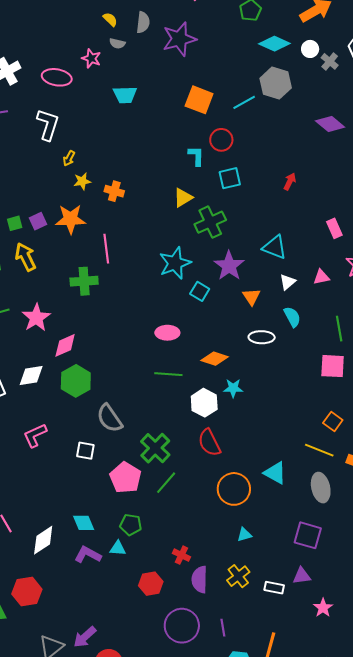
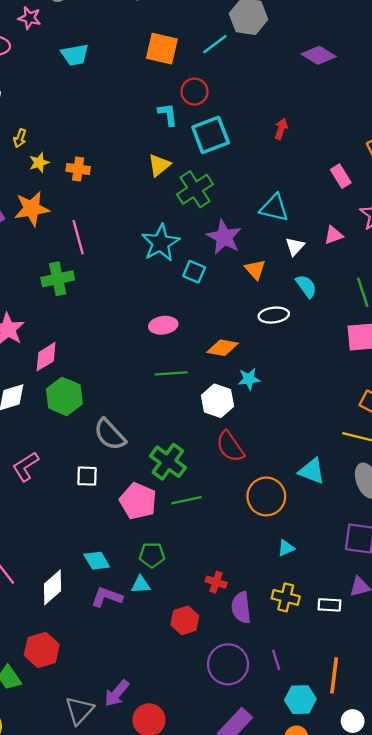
cyan square: (230, 178) -> (211, 135), size x1.4
green line: (166, 483) -> (186, 500), turned 45
yellow cross: (238, 576) -> (286, 597), turned -30

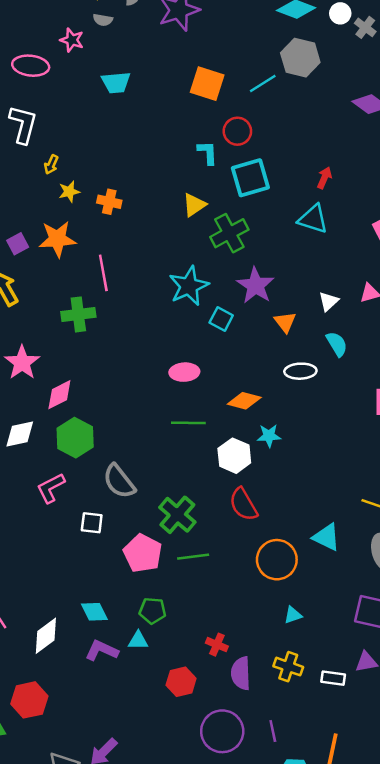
cyan triangle: (274, 208) -> (313, 219), moved
pink L-shape: (26, 467) -> (51, 488), moved

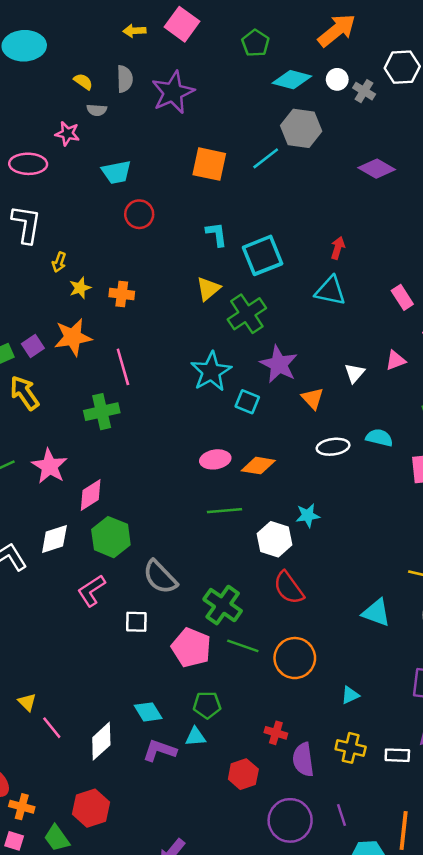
red circle: (237, 131) -> (139, 214), moved
cyan semicircle: (337, 344) -> (379, 438), moved, turned -40
orange diamond: (244, 401) -> (258, 466), moved
green line: (193, 557) -> (243, 646), turned 32
orange circle: (277, 560) -> (295, 658), moved

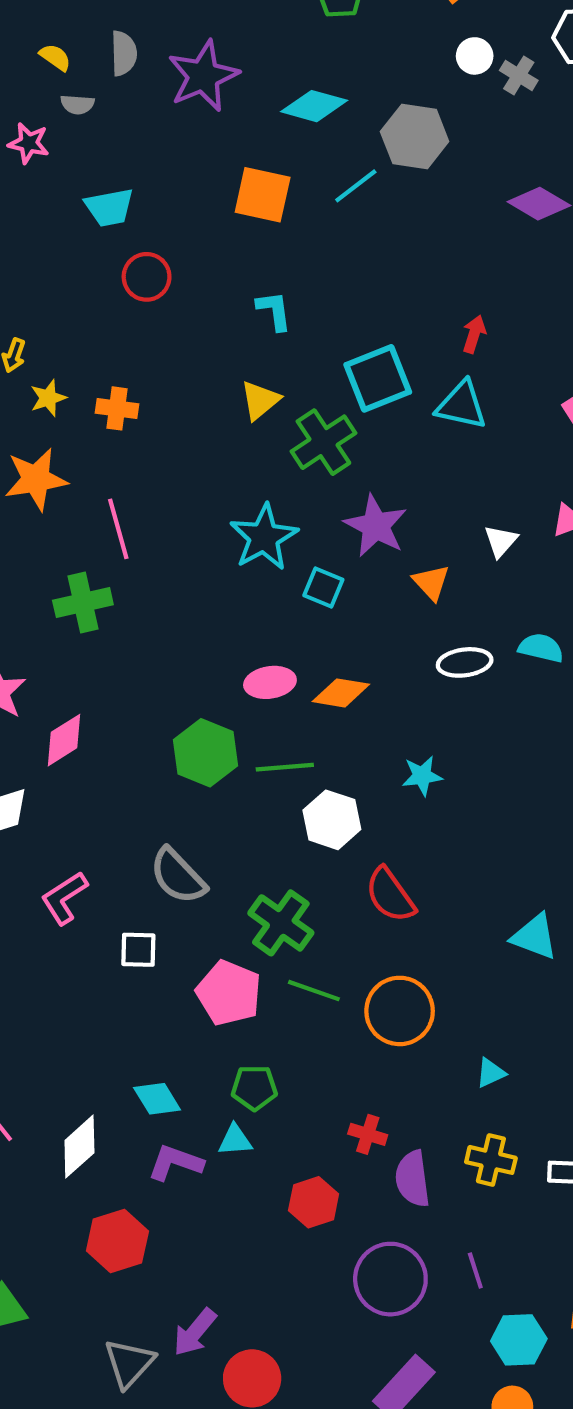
cyan diamond: (292, 80) -> (314, 106), moved
cyan square: (263, 255) -> (378, 378), moved
green hexagon: (111, 537) -> (206, 753), moved
white hexagon: (274, 539) -> (332, 820), moved
red hexagon: (91, 808) -> (117, 1241), moved

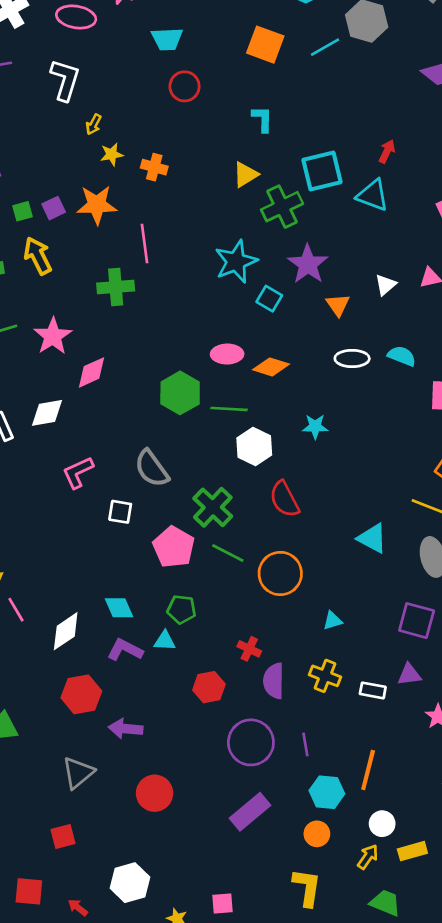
purple arrow: (195, 1332) -> (126, 729), moved, turned 48

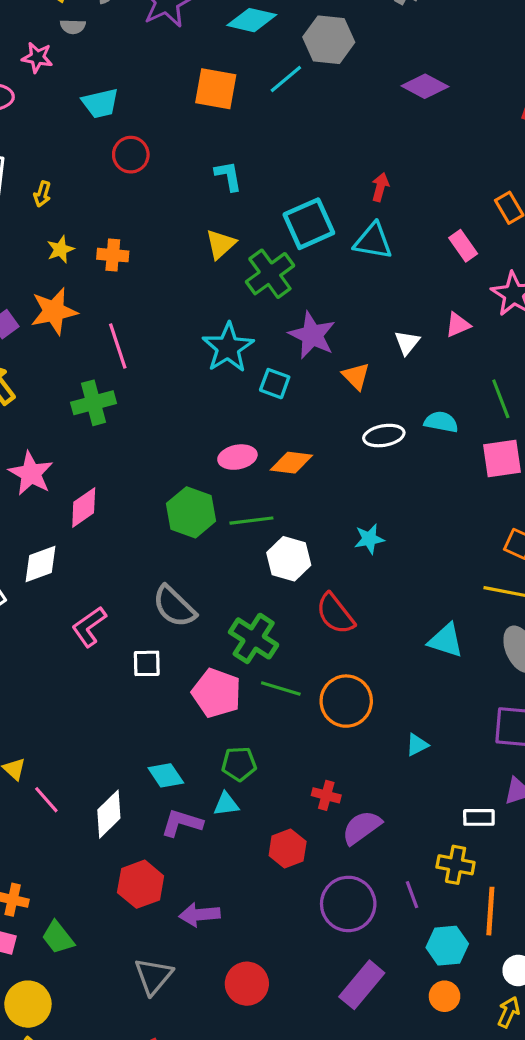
yellow arrow: (94, 124) -> (42, 194), moved
cyan star: (315, 426) -> (369, 539), moved
yellow cross: (325, 676) -> (456, 865), moved
purple semicircle: (274, 681) -> (362, 827), turned 64

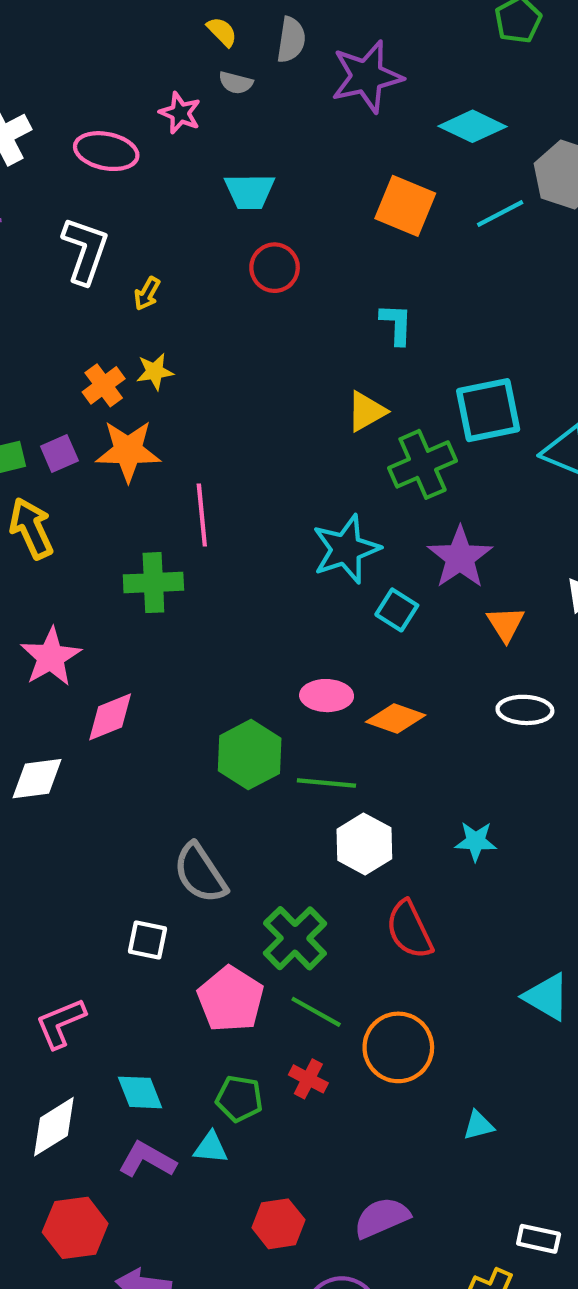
orange cross: (113, 255) -> (104, 385), moved, turned 36
pink L-shape: (89, 627) -> (61, 1023), moved
red cross: (326, 795) -> (308, 1079), moved

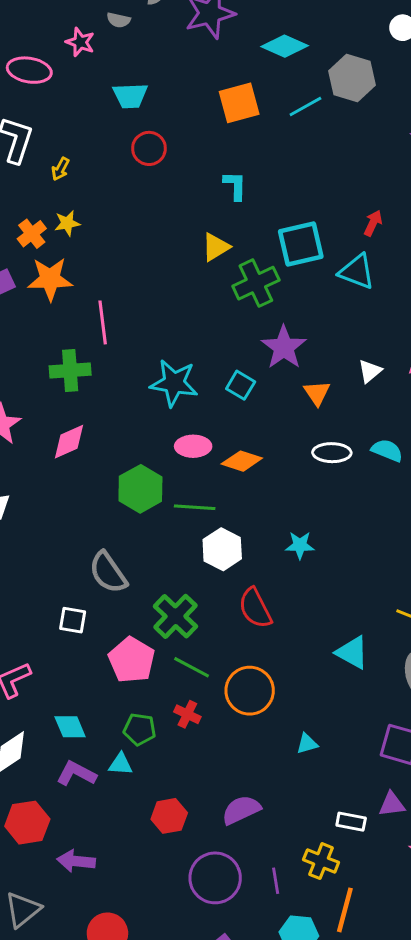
orange square: (405, 206) -> (239, 103), turned -36
cyan star: (346, 549) -> (174, 383), moved, turned 30
pink diamond: (110, 717) -> (69, 442), moved

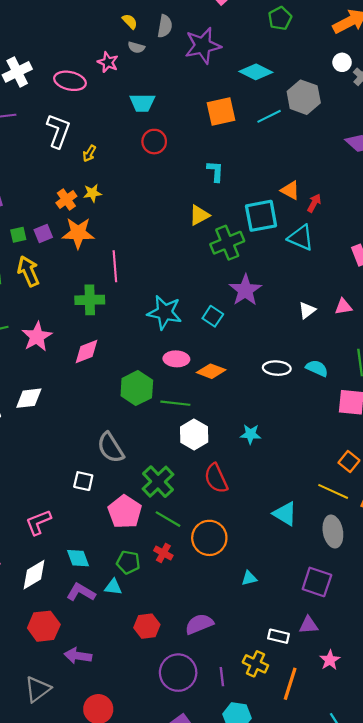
orange triangle: (317, 393) -> (290, 190), moved, turned -30
orange line: (345, 910) -> (290, 684), moved

